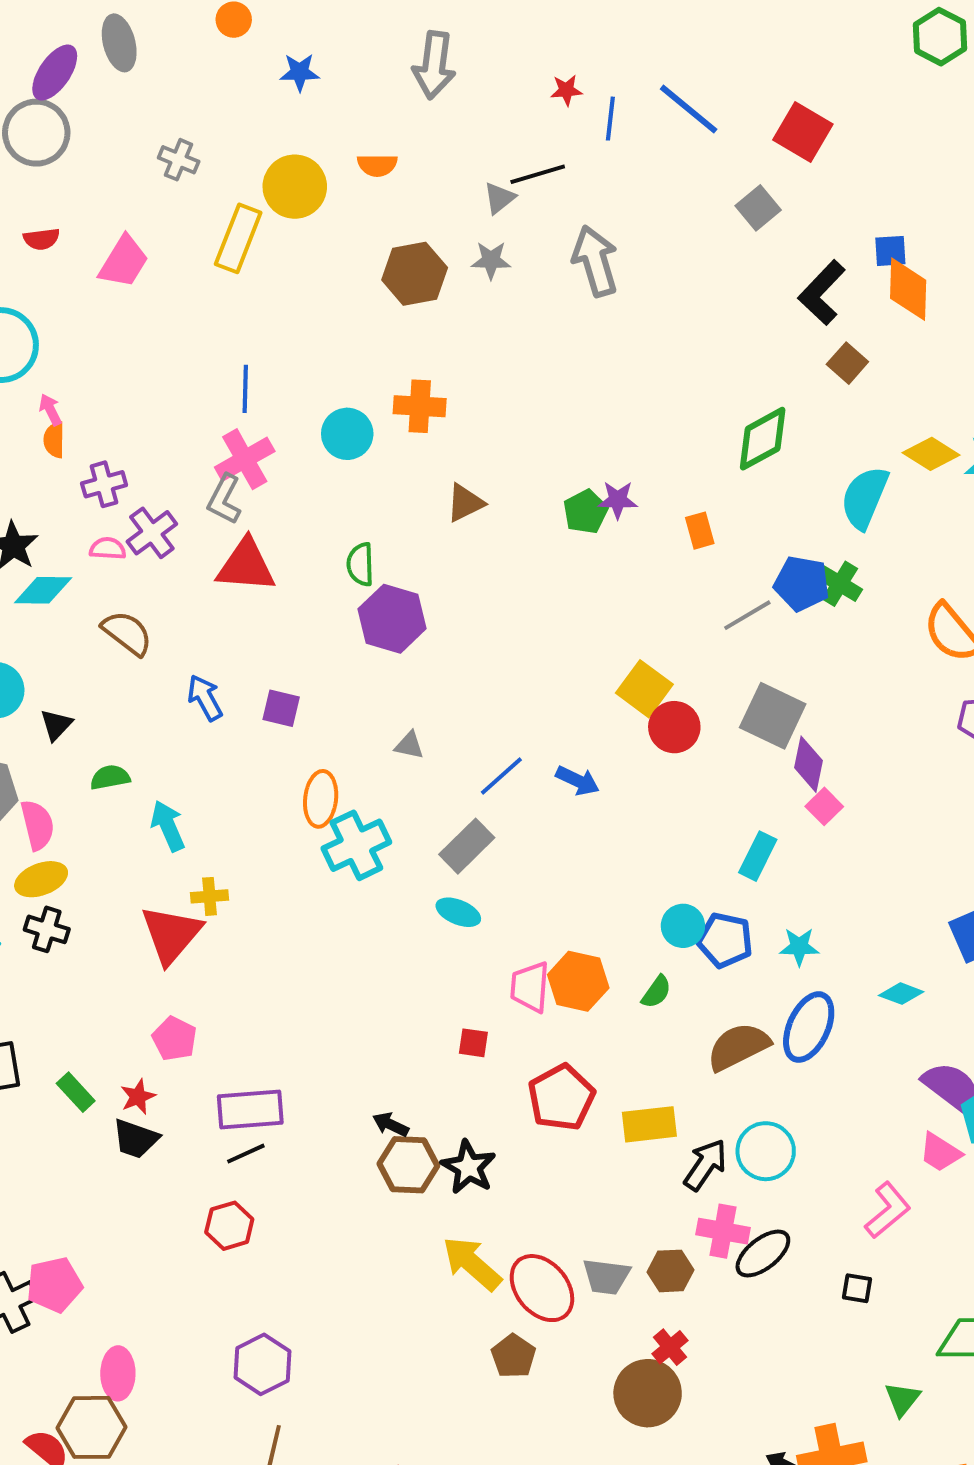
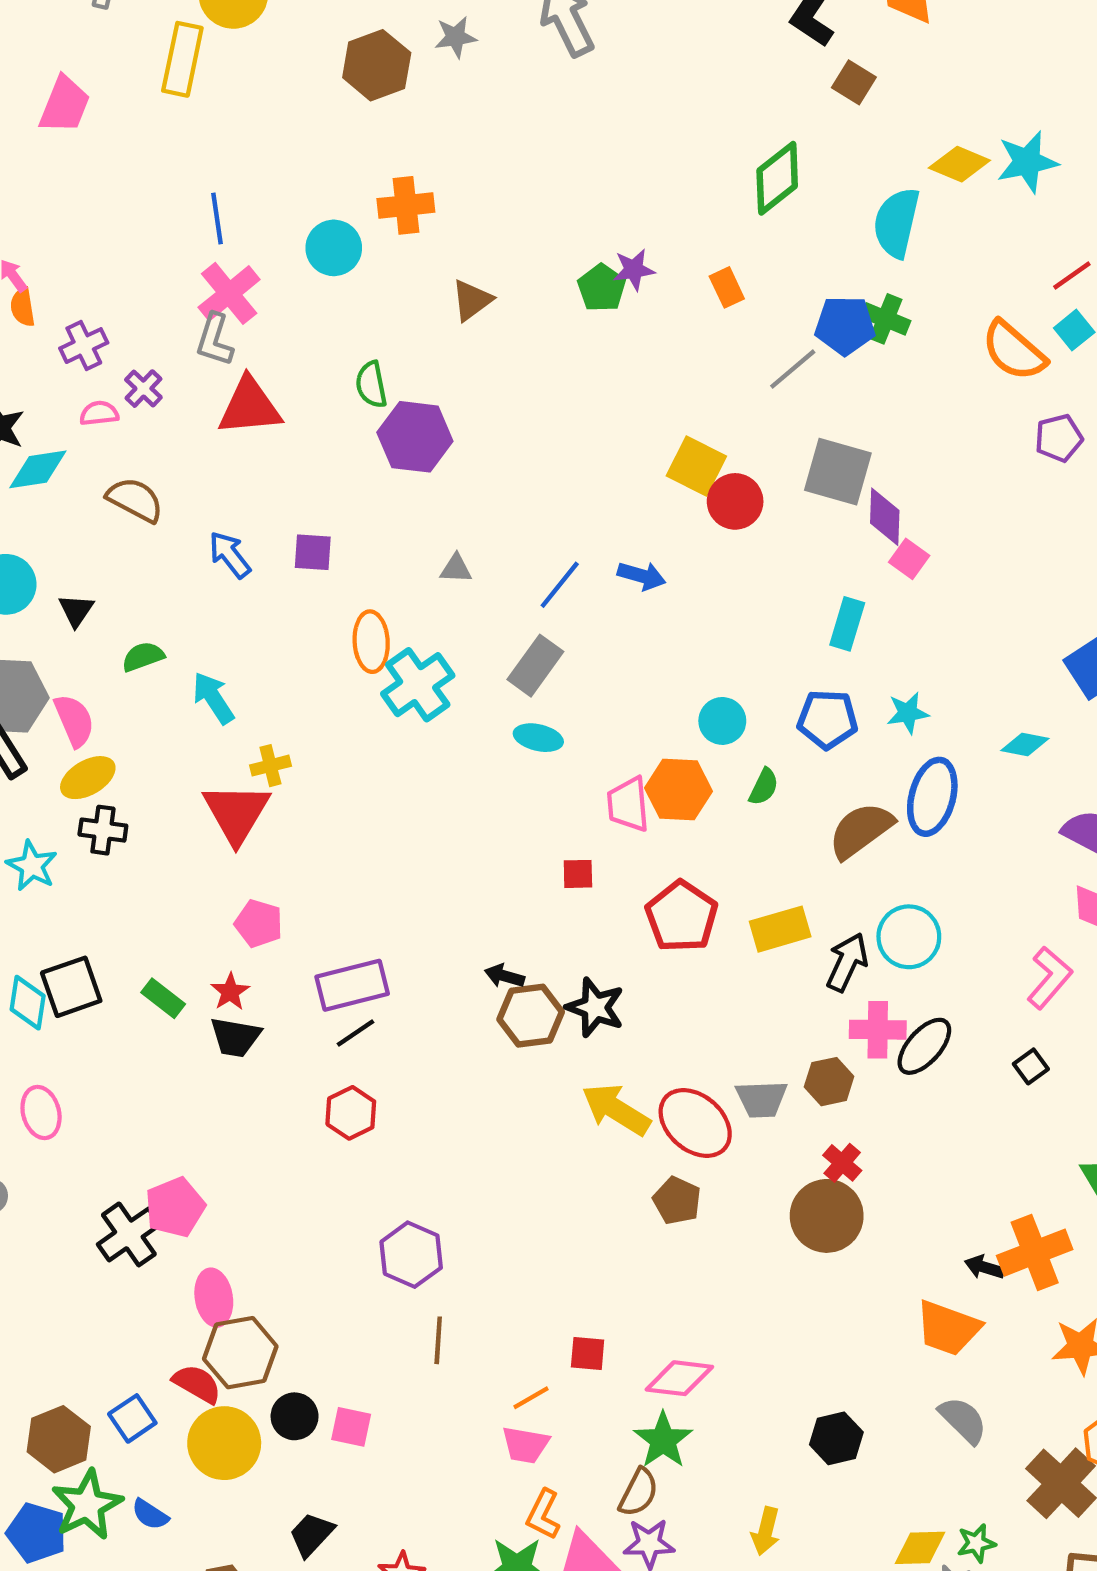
purple cross: (152, 533) -> (143, 389), size x0.7
cyan circle: (683, 926) -> (722, 721), moved
black square: (857, 1288) -> (1031, 1066), turned -36
pink ellipse: (118, 1373) -> (214, 1298), moved

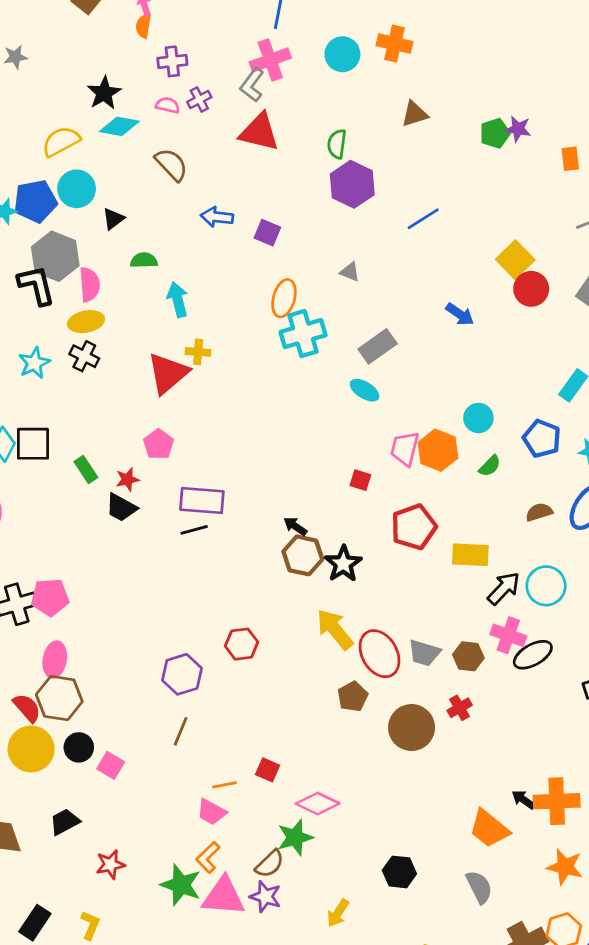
blue arrow: (230, 555) -> (217, 217), turned -64
blue line: (560, 585) -> (423, 219), moved
brown semicircle: (861, 830) -> (539, 512), size x0.6
red hexagon: (351, 1113) -> (242, 644), moved
brown circle: (827, 1216) -> (412, 728), moved

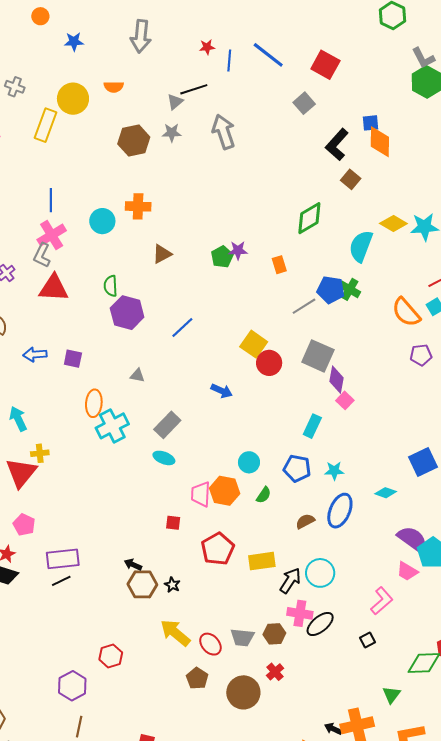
black star: (343, 564) -> (172, 585), size x0.6
red ellipse: (380, 654) -> (210, 644), size x0.7

